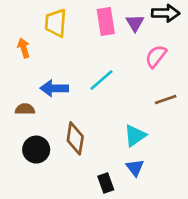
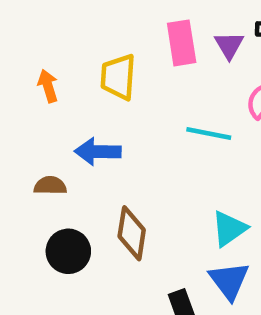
yellow trapezoid: (56, 23) -> (118, 77), moved
cyan line: (102, 80) -> (209, 134), moved, turned 52
blue triangle: (135, 168) -> (229, 281), size x1.4

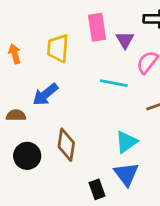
purple triangle: (229, 45) -> (125, 40), moved
blue arrow: (98, 152) -> (45, 94), turned -40

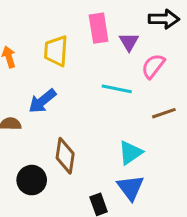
black circle: (27, 156) -> (32, 180), moved

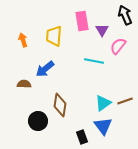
black arrow: (164, 19) -> (125, 15), turned -114
brown line: (164, 113) -> (125, 101), moved

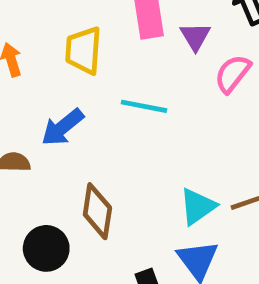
cyan line: (94, 61) -> (144, 106), moved

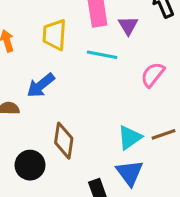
pink semicircle: (233, 74) -> (153, 75), moved
cyan line: (144, 106) -> (102, 55), moved

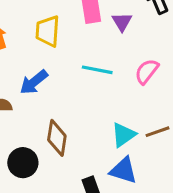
cyan line: (102, 55) -> (97, 70), moved
blue triangle: (130, 173) -> (123, 170), turned -36

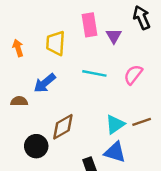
brown diamond: (57, 138) -> (63, 127), turned 52

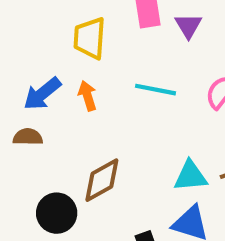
orange arrow: (18, 48) -> (88, 96), moved
blue arrow: (45, 83) -> (42, 94), moved
cyan triangle: (115, 124) -> (190, 176), turned 30

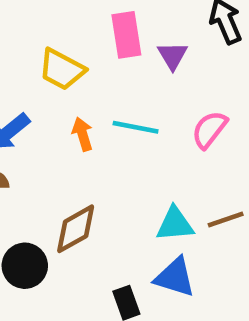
yellow trapezoid: (90, 38) -> (62, 69), turned -66
orange arrow: (88, 96) -> (82, 134), moved

